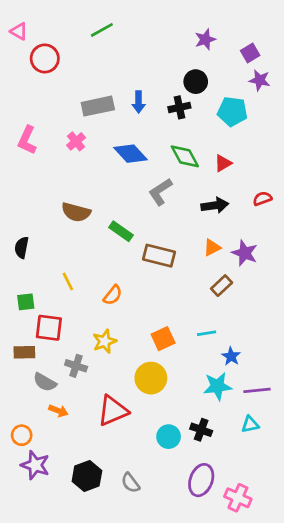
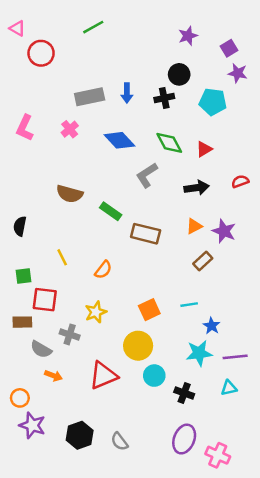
cyan circle: (169, 437) -> (154, 376), moved

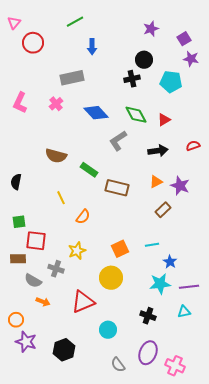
pink triangle: (17, 28) -> (14, 23), turned 40
blue arrow: (127, 93) -> (92, 47), moved
yellow line: (62, 257) -> (61, 198), moved
cyan circle: (154, 376) -> (108, 330), moved
gray semicircle: (119, 442) -> (118, 365), moved

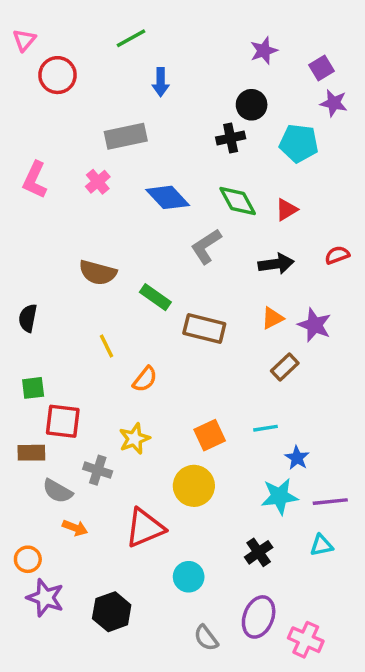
black cross: (148, 316) -> (259, 552), turned 35

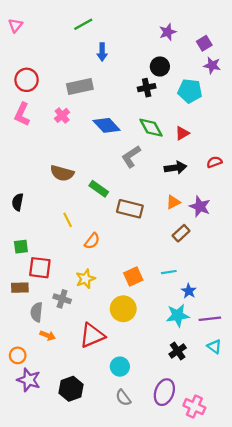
red circle: (58, 75) -> (27, 80), moved
gray semicircle: (58, 491) -> (37, 312), turned 66
cyan triangle: (321, 545) -> (214, 347), moved, turned 48
black cross: (259, 552) -> (178, 351), moved
gray semicircle: (206, 638) -> (123, 398), moved

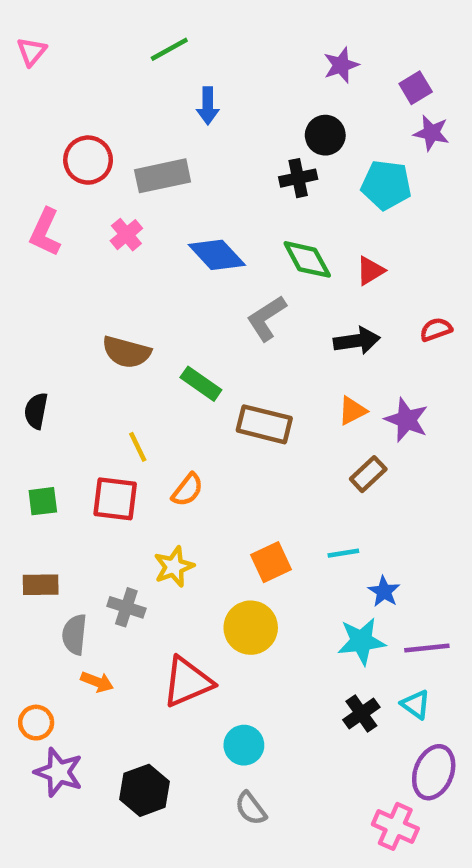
red circle: (27, 80) -> (88, 160), moved
red square: (40, 268) -> (115, 499), moved
cyan triangle: (214, 347) -> (416, 704), moved
purple ellipse: (164, 392) -> (434, 772), moved

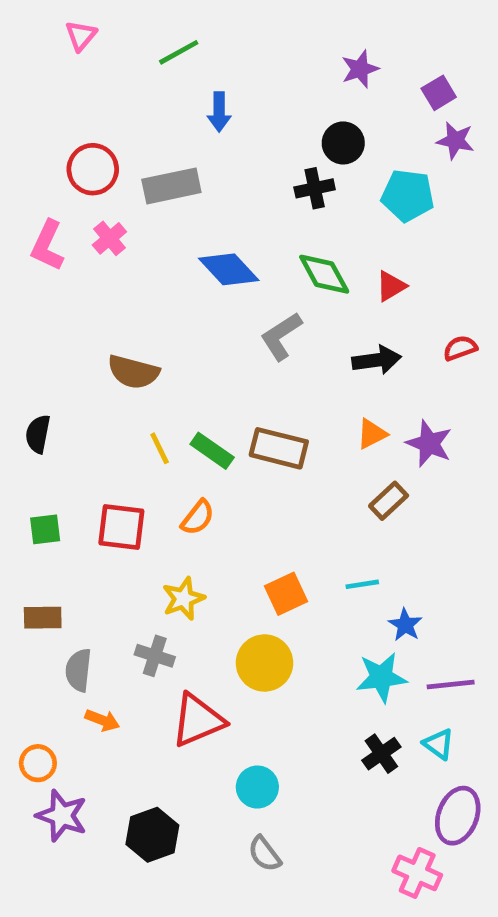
pink triangle: (32, 52) -> (81, 36), moved
pink cross: (126, 235) -> (109, 238), moved
green rectangle: (201, 384) -> (212, 451), moved
yellow line: (138, 447) -> (160, 448), moved
gray cross: (126, 607) -> (155, 656), moved

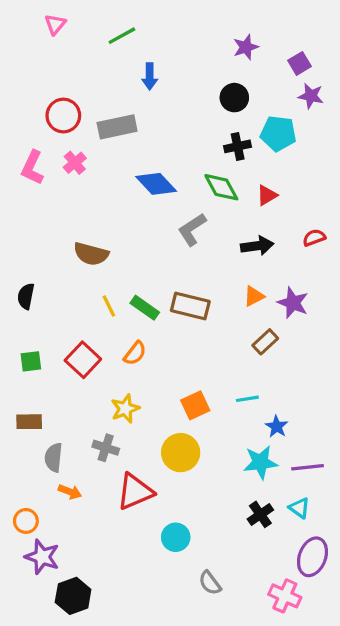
black cross: (315, 188) -> (238, 146), moved
red square: (121, 527) -> (83, 360), turned 36
black hexagon: (152, 835) -> (73, 596), moved
gray semicircle: (265, 854) -> (210, 583), moved

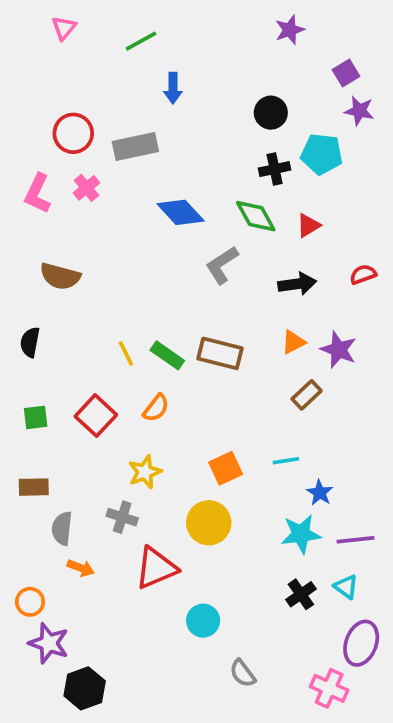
purple star: (246, 47) -> (290, 30), moved
brown semicircle: (91, 254) -> (60, 276), moved

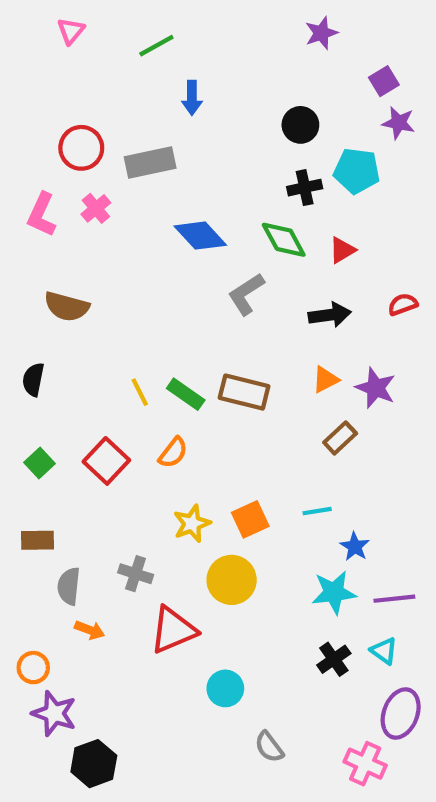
green square: (36, 417) -> (40, 463), turned -36
yellow star: (145, 472) -> (192, 524), moved

